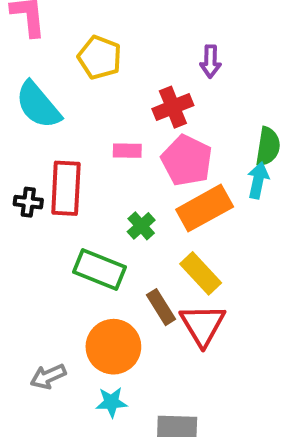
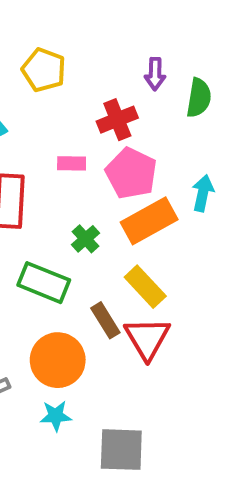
green semicircle: (268, 147) -> (199, 98), moved

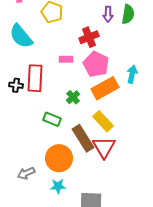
green semicircle: (199, 98) -> (128, 14), moved
green rectangle: (44, 283) -> (52, 119), size x0.7
brown rectangle: (105, 320) -> (83, 138), size x1.5

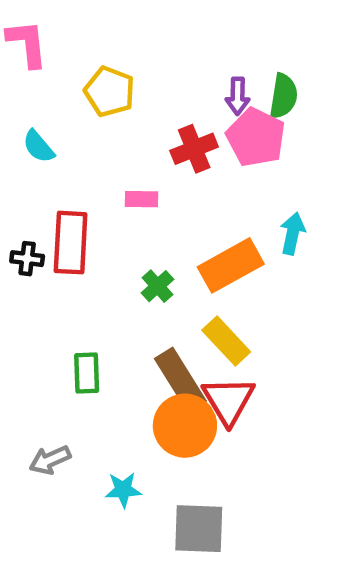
cyan semicircle: (21, 36) -> (39, 146), size x0.6
pink pentagon: (96, 64) -> (256, 137), moved
green rectangle: (52, 119) -> (87, 373), moved, turned 66
orange circle: (59, 158) -> (185, 426), moved

